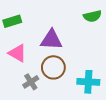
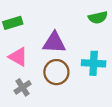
gray cross: (31, 82) -> (23, 87), moved
cyan cross: (88, 82) -> (94, 63), moved

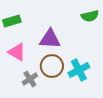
cyan cross: (94, 63) -> (79, 70), moved, turned -30
gray cross: (23, 87) -> (30, 79), moved

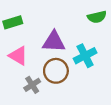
cyan cross: (79, 70) -> (85, 56), moved

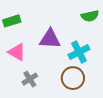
brown circle: (56, 71) -> (73, 78), moved

